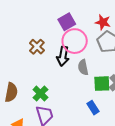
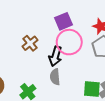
gray semicircle: (83, 67) -> (55, 77), moved

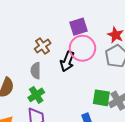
gray semicircle: (55, 77) -> (36, 71), moved

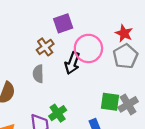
purple square: (78, 27) -> (63, 23), moved
green cross: (36, 95) -> (58, 113), moved

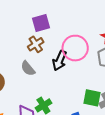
purple square: (63, 23) -> (41, 23), moved
gray semicircle: (38, 74) -> (28, 68), turned -42

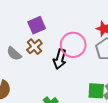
gray semicircle: (28, 68) -> (14, 54), moved

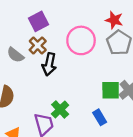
black arrow: (60, 59) -> (49, 64), moved

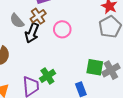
pink circle: (81, 40) -> (62, 29), moved, size x0.7
black arrow: (49, 64) -> (32, 33), moved

